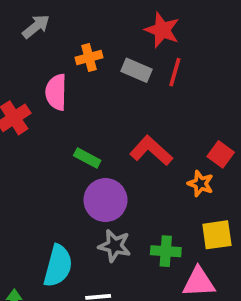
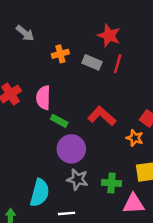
gray arrow: (36, 26) -> (25, 33), turned 78
pink semicircle: (56, 92) -> (43, 98), moved

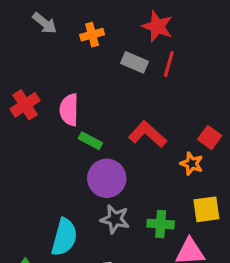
orange cross: (60, 54) -> (92, 35), moved

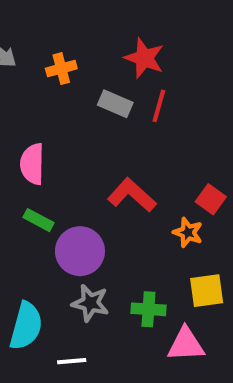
green rectangle: (90, 141) -> (38, 220), moved

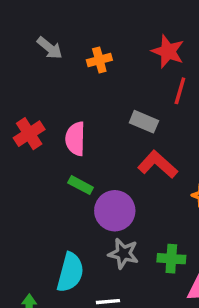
gray rectangle: (115, 104) -> (144, 122), moved

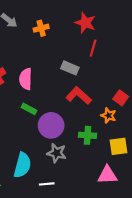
green cross: (171, 259) -> (88, 135), moved

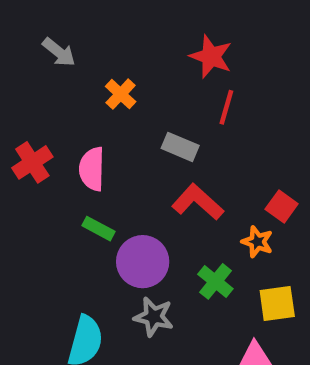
orange cross: (41, 28) -> (121, 94), moved, turned -32
green cross: (88, 135) -> (215, 281), turned 35

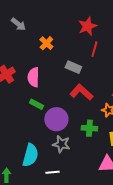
red star: (211, 57) -> (87, 26), turned 30
green cross: (215, 281) -> (89, 128), turned -35

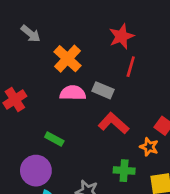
orange cross: (46, 43) -> (67, 59), size x1.5
pink semicircle: (33, 77) -> (73, 93), moved, turned 90
purple circle: (56, 119) -> (36, 171), moved

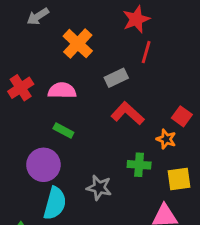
gray arrow: (31, 34) -> (38, 16), turned 108
gray rectangle: (103, 90) -> (116, 78), turned -48
pink semicircle: (73, 93) -> (62, 91), moved

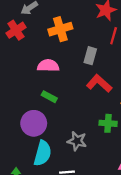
orange cross: (78, 44) -> (60, 29), turned 30
gray rectangle: (116, 78) -> (90, 56), turned -49
red cross: (21, 88) -> (16, 30), moved

